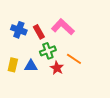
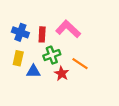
red rectangle: (39, 32) -> (42, 34), turned 32
yellow rectangle: (13, 65) -> (18, 58), moved

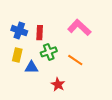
pink L-shape: (68, 29) -> (79, 27), moved
red star: (62, 73) -> (58, 84), moved

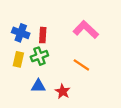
green cross: (49, 52) -> (39, 56), moved
blue triangle: (31, 67) -> (38, 86), moved

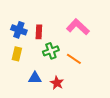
green cross: (39, 56) -> (51, 51), moved

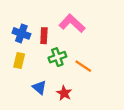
pink L-shape: (78, 27) -> (72, 23), moved
blue triangle: (35, 78) -> (39, 87), turned 40

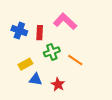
yellow rectangle: (19, 60) -> (25, 64), moved, turned 48
blue triangle: (39, 87) -> (36, 79), turned -32

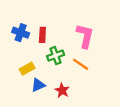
pink L-shape: (65, 21) -> (85, 36), moved, turned 60
blue triangle: (36, 79) -> (38, 85), turned -32

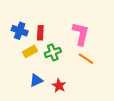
orange line: (81, 64) -> (86, 59), moved
yellow rectangle: (27, 69) -> (30, 51), moved

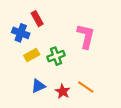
red rectangle: (40, 33) -> (37, 19), moved, turned -32
orange line: (86, 59) -> (86, 87), moved

